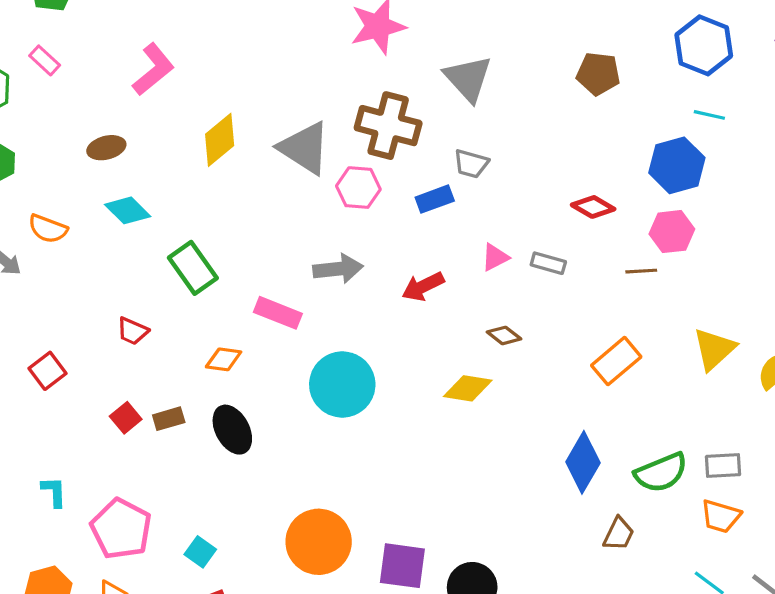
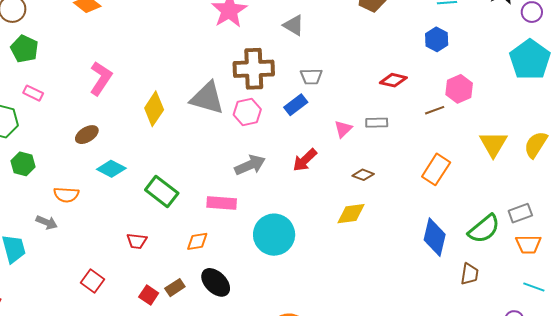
gray triangle: (468, 79) -> (294, 25), size x0.7
blue hexagon: (677, 165) -> (437, 39), size x0.7
pink hexagon: (672, 232) -> (459, 89), moved

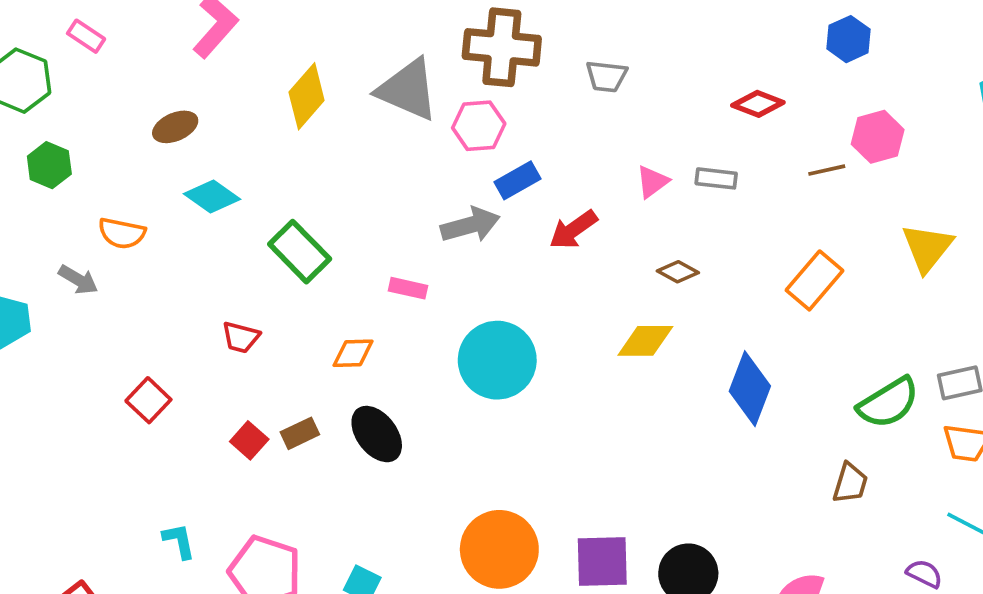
blue rectangle: (296, 105) -> (518, 180), moved
pink rectangle: (222, 203) -> (408, 288), size x0.7
blue diamond: (435, 237) -> (750, 389), moved

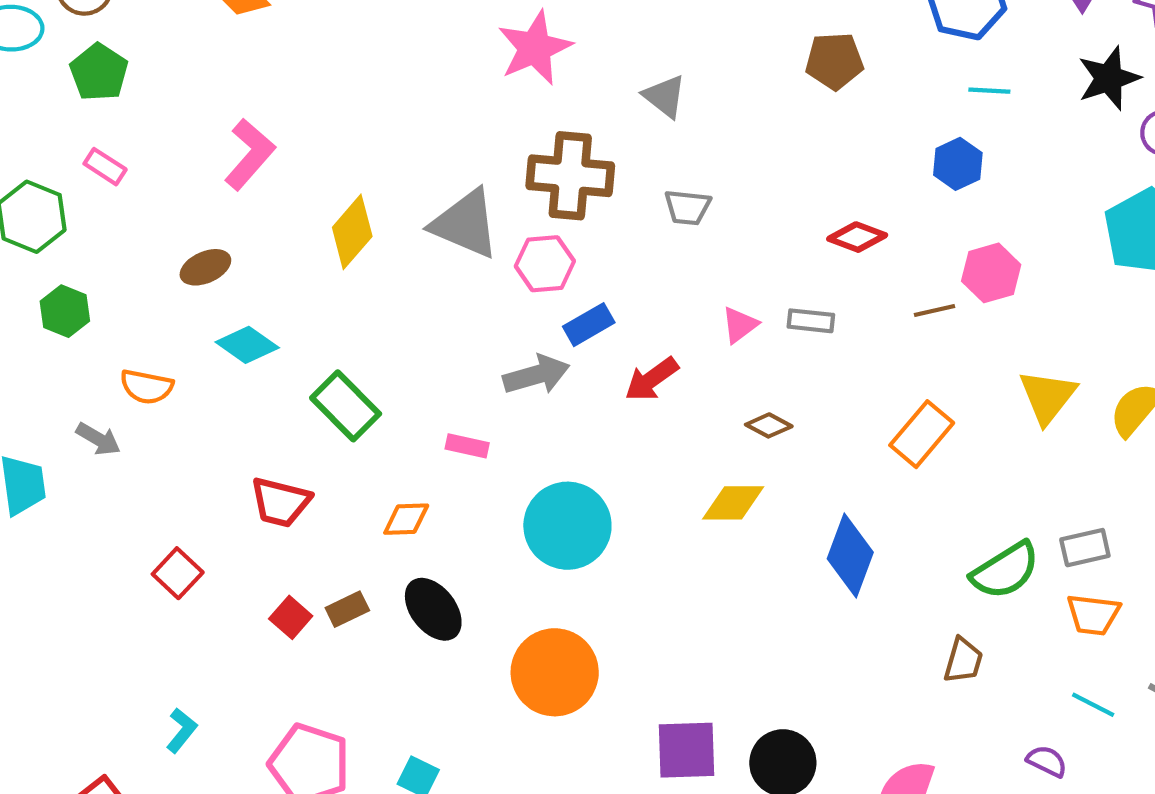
red trapezoid: (241, 337) -> (280, 502), size x1.4
cyan L-shape: (179, 541) -> (182, 730), moved, turned 51
orange circle: (499, 549) -> (555, 672), moved

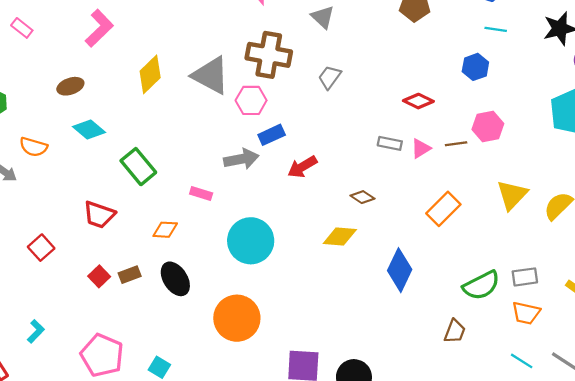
gray trapezoid: (687, 207) -> (330, 77), turned 115
pink triangle: (740, 325) -> (421, 148), moved

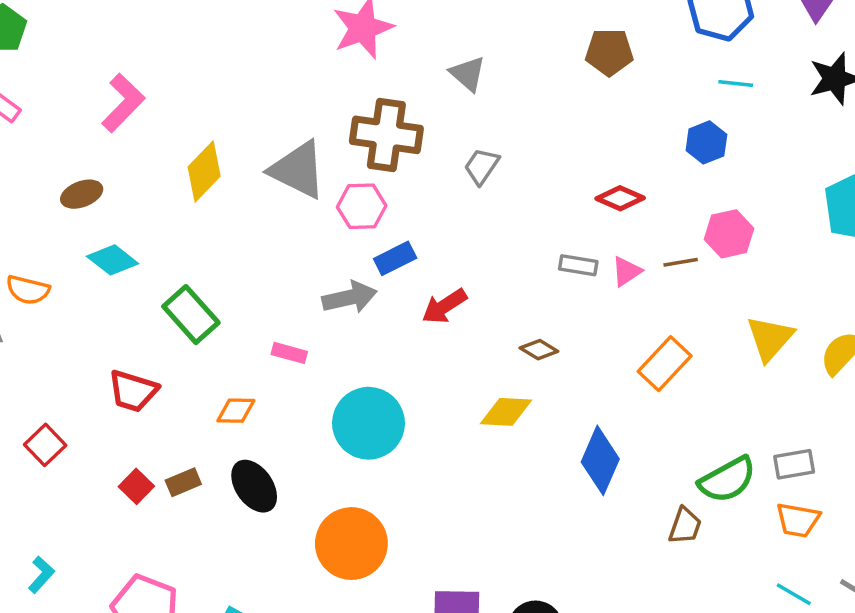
brown trapezoid: (455, 331) -> (685, 526), moved

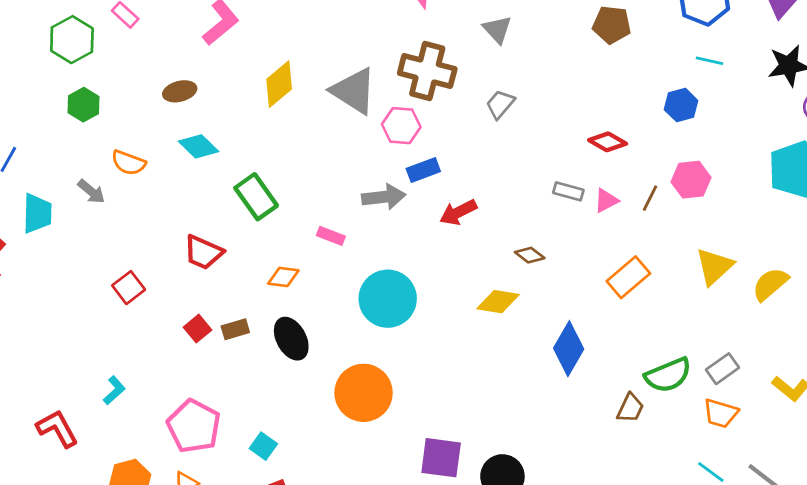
brown line: (681, 262) -> (650, 198), turned -60
gray rectangle: (794, 464) -> (722, 369), turned -32

